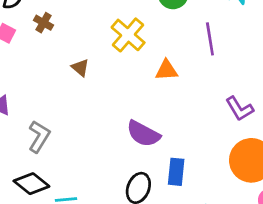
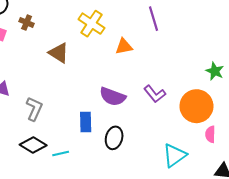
brown triangle: (80, 68) -> (59, 53), size x1.5
purple L-shape: (240, 109) -> (155, 94), moved
blue rectangle: (176, 172) -> (86, 122), moved

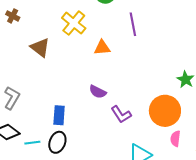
purple L-shape: (155, 94) -> (121, 114), moved
purple semicircle: (113, 97) -> (98, 92), moved, size x0.7
black ellipse: (114, 138) -> (57, 142), moved

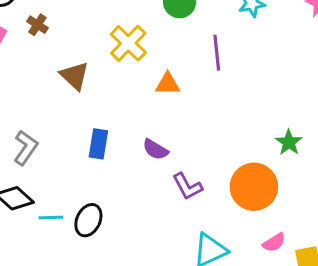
blue rectangle: (59, 115) -> (98, 144), moved
pink semicircle: (175, 139) -> (274, 243), moved, turned -133

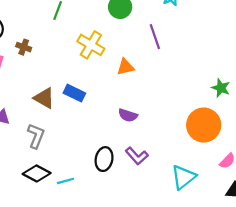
brown triangle: (75, 76) -> (44, 98), moved
blue rectangle: (98, 144) -> (74, 93), moved, turned -60
purple L-shape: (187, 186) -> (137, 156), moved
black ellipse: (88, 220) -> (104, 159), moved

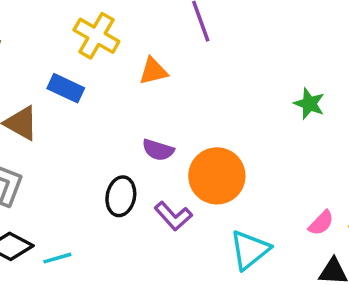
blue rectangle: (74, 93) -> (66, 88), moved
orange circle: (204, 125) -> (217, 176), moved
black ellipse: (104, 159) -> (121, 196), moved

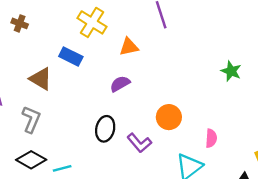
purple semicircle: (158, 150) -> (120, 84), moved, turned 132
orange circle: (217, 176) -> (169, 117), size x0.7
pink semicircle: (321, 223) -> (211, 138), moved, turned -42

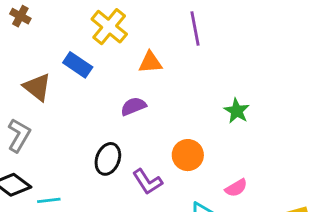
green star: (231, 71) -> (237, 111), moved
pink semicircle: (211, 138) -> (236, 188), turned 48

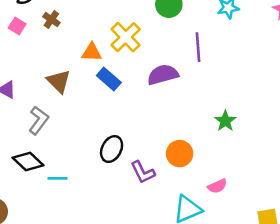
orange triangle: (150, 62) -> (92, 52), moved
blue rectangle: (78, 65) -> (109, 79), moved
purple semicircle: (133, 106) -> (163, 75), moved, size x1.4

